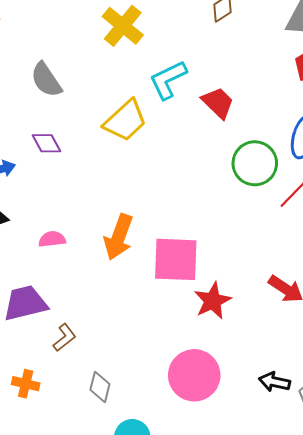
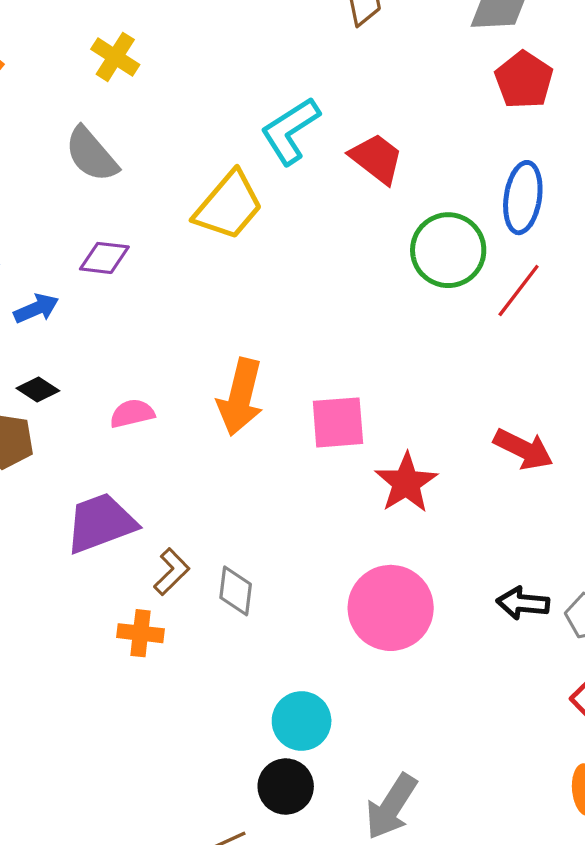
yellow cross: (123, 26) -> (115, 57), moved, size x0.7
purple diamond: (46, 143) -> (104, 258), turned -48
pink square: (176, 259) -> (338, 422), size x0.7
orange cross: (26, 384) -> (141, 633), moved
gray diamond: (100, 387) -> (236, 591), moved

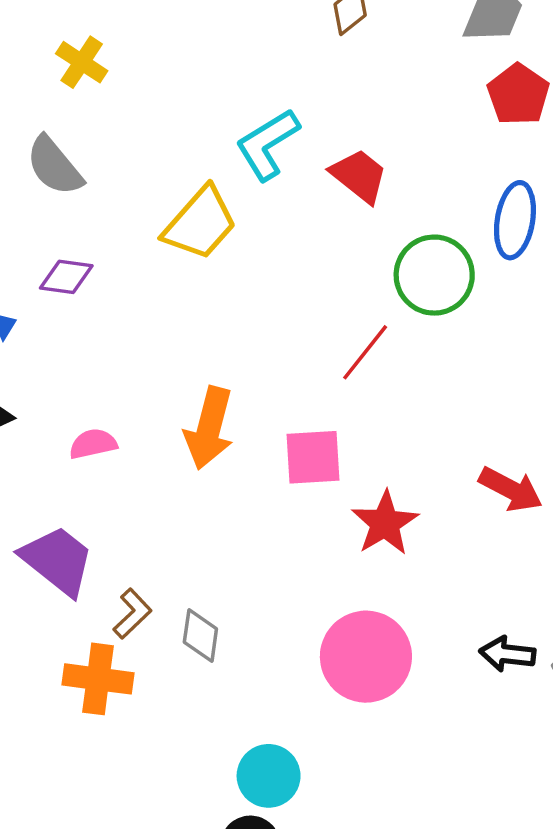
red line: (519, 291) -> (365, 352), moved
purple trapezoid: (101, 523) -> (57, 560), turned 58
orange cross: (141, 633) -> (98, 679), size x1.4

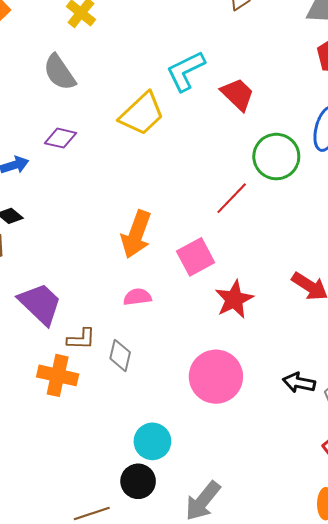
pink semicircle: (93, 444) -> (137, 297), moved
pink square: (313, 457) -> (196, 257), turned -30
brown L-shape: (132, 614) -> (81, 339), turned 40

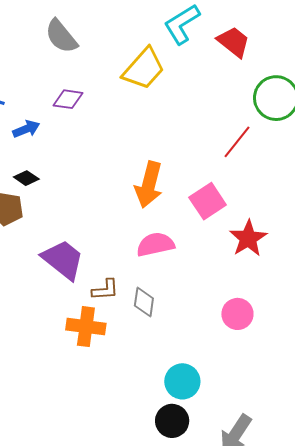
pink semicircle: (137, 297) -> (155, 244), size x1.4
pink circle: (216, 377) -> (237, 314), size x0.6

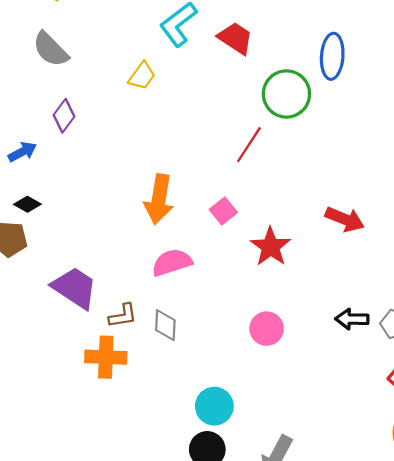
yellow trapezoid: (144, 69) -> (142, 76), size x0.6
purple diamond: (68, 99) -> (64, 116), turned -56
pink square: (208, 201) -> (223, 211), size x0.7

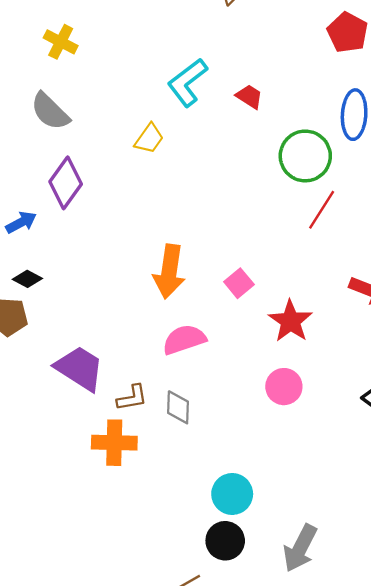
red trapezoid: (235, 38) -> (249, 96), size x0.7
purple diamond: (64, 116) -> (66, 183), size x1.4
red line: (249, 145) -> (322, 210), moved
pink circle: (267, 329) -> (284, 387), moved

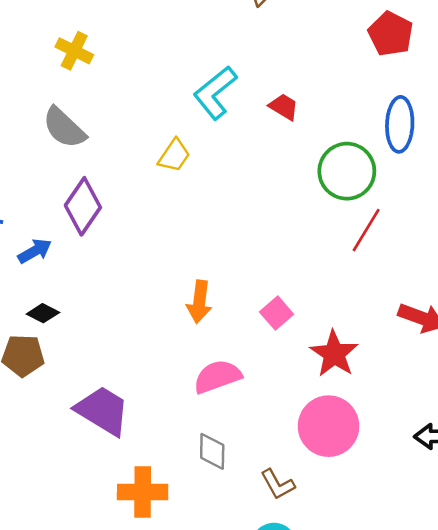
orange arrow: (169, 271) -> (199, 302), size x0.7
pink circle: (284, 387) -> (329, 426), size x1.5
brown L-shape: (132, 398) -> (278, 484), moved, turned 72

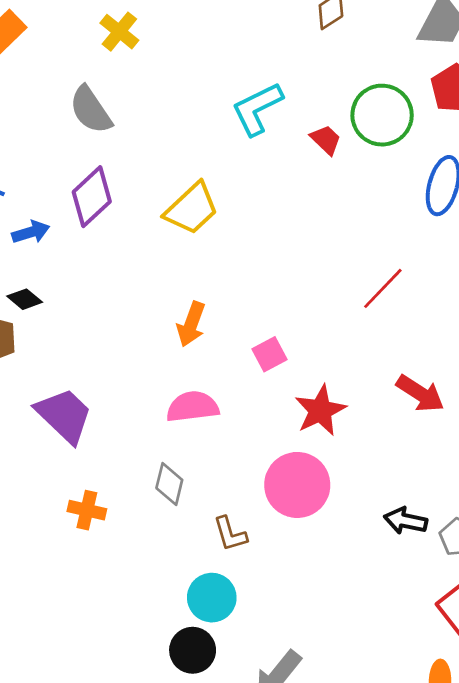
yellow trapezoid: (174, 156) -> (192, 209), moved, size x1.5
green circle: (347, 171) -> (382, 115), moved
orange cross: (143, 492) -> (87, 510), size x0.7

